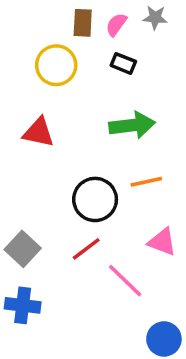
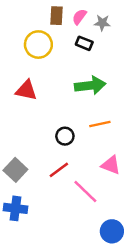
gray star: (155, 18) -> (102, 23), moved
black circle: (95, 199) -> (65, 136), size x0.6

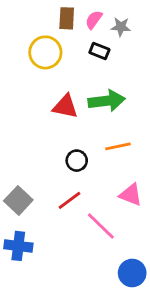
red triangle: (26, 90) -> (65, 106), moved

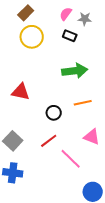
brown rectangle: (67, 18) -> (26, 13), moved, turned 42
red triangle: (65, 106) -> (21, 92), moved

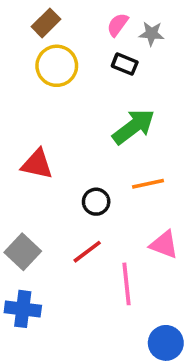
green arrow: (75, 71) -> (134, 127), turned -30
pink line: (71, 159) -> (126, 284), turned 40

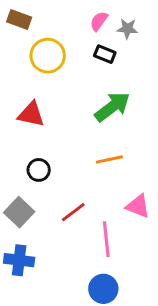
brown rectangle: (46, 23) -> (19, 20), moved, turned 65
red triangle: (37, 164) -> (31, 114), moved
orange line: (148, 184) -> (109, 159), moved
black circle: (96, 202) -> (39, 170), moved
blue circle: (166, 343) -> (103, 289), moved

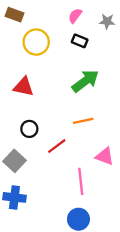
gray star: (127, 29) -> (107, 21), moved
red line: (73, 212) -> (57, 146), moved

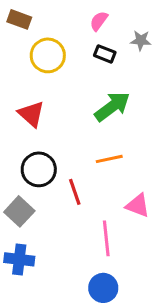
gray star: (107, 21) -> (141, 40), moved
red triangle: (24, 87) -> (31, 114), turned 30
black circle: (29, 129) -> (39, 169), size x1.5
red line: (57, 146) -> (75, 192), turned -72

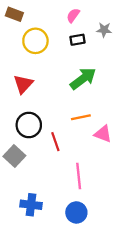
black rectangle: (105, 54) -> (78, 40), turned -32
red triangle: (31, 114) -> (23, 84), turned 30
pink triangle: (138, 205) -> (103, 134), moved
blue cross: (19, 259) -> (31, 205), moved

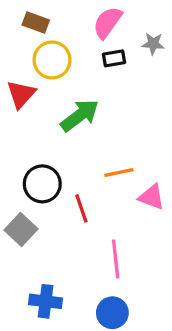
brown rectangle: (14, 14) -> (36, 22), moved
pink semicircle: (73, 15) -> (107, 22), size x1.5
green arrow: (83, 78) -> (80, 115), moved
red triangle: (23, 84) -> (21, 94), moved

